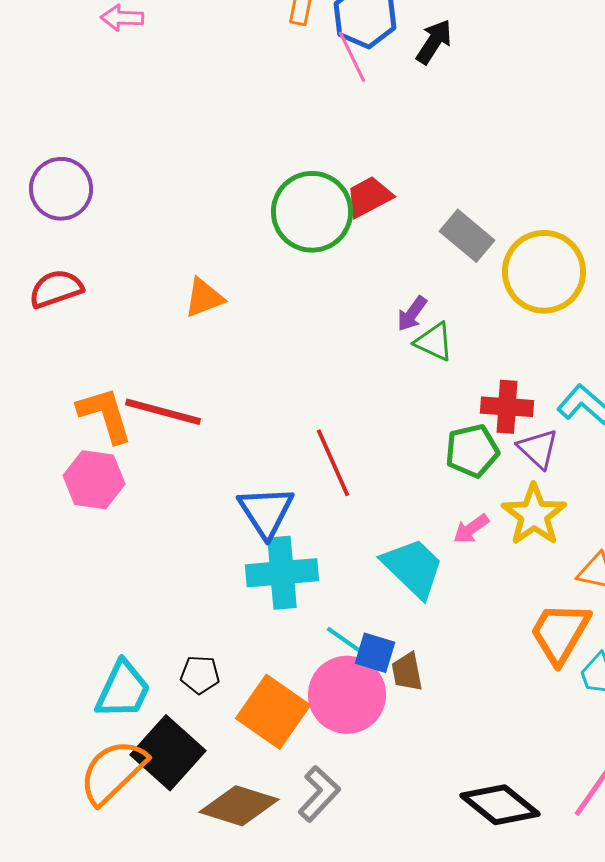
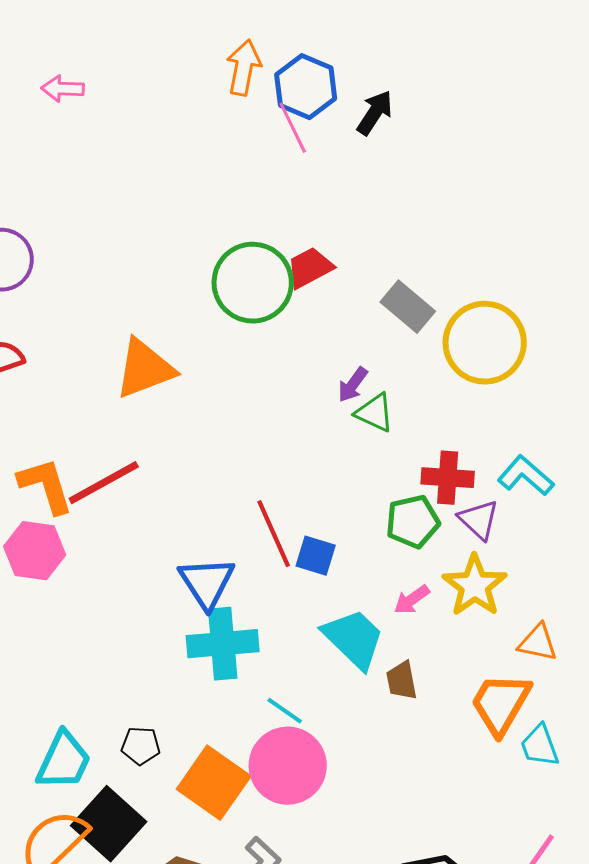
orange triangle: (204, 298) -> (145, 369), size x1.5
red line: (163, 412) -> (104, 483), turned -44
blue square: (375, 653) -> (316, 556), moved
brown trapezoid: (407, 672) -> (402, 681), moved

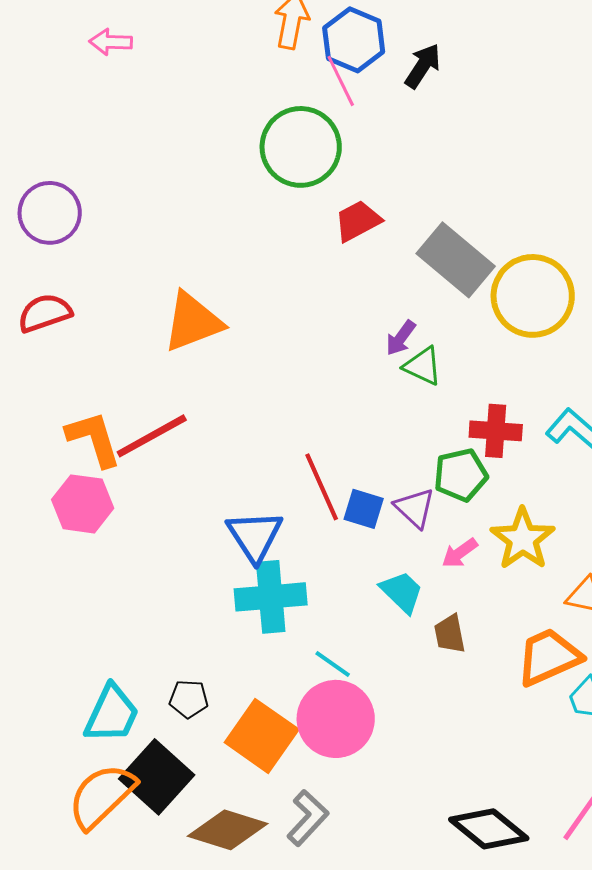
green circle: (253, 283) -> (301, 147), moved
gray rectangle: (408, 307) -> (456, 260), size x1.4
purple triangle: (479, 520) -> (415, 508), moved
cyan trapezoid: (354, 639) -> (402, 592), size x0.7
orange trapezoid: (501, 704) -> (549, 657), turned 36

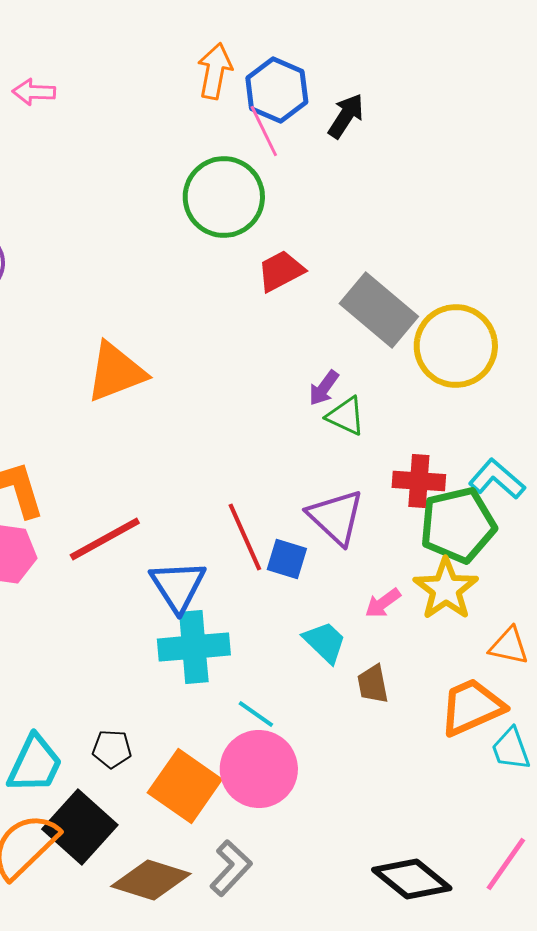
red line: (152, 436) -> (105, 539), moved
green pentagon: (461, 475) -> (458, 525), moved, size x1.4
purple triangle: (415, 508) -> (336, 517), moved, size x1.4

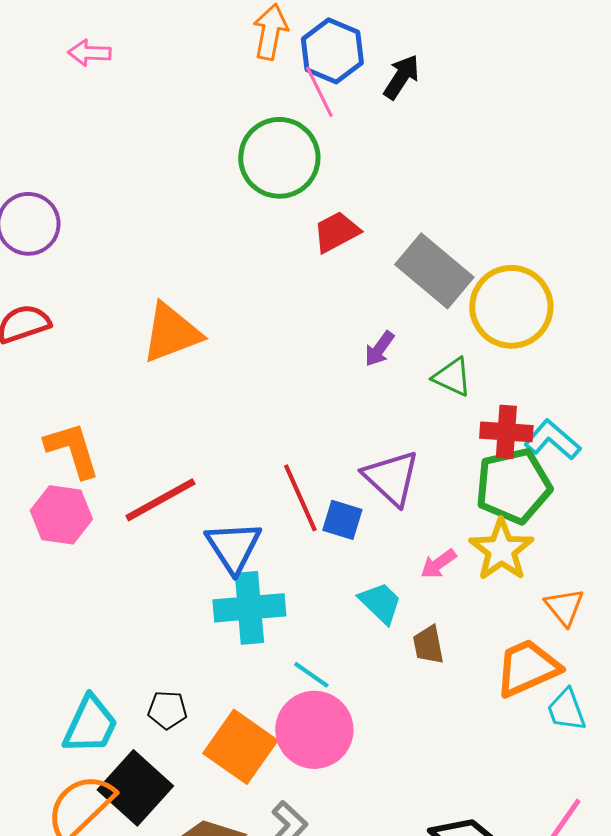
green triangle: (346, 416) -> (452, 377), moved
red cross: (419, 481) -> (506, 432), moved
orange triangle: (509, 646) -> (564, 607), turned 39

